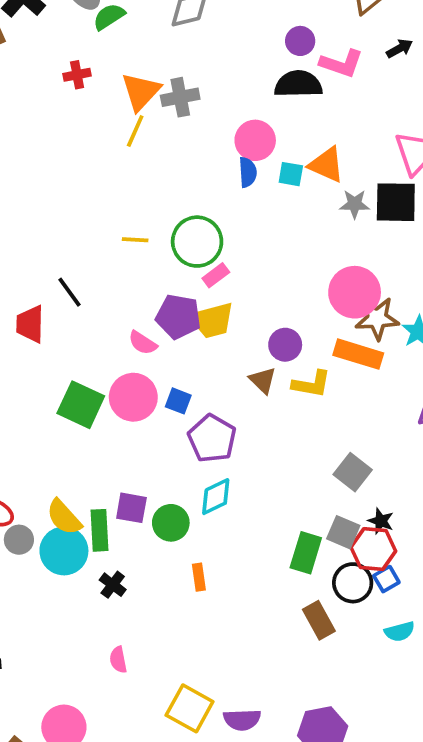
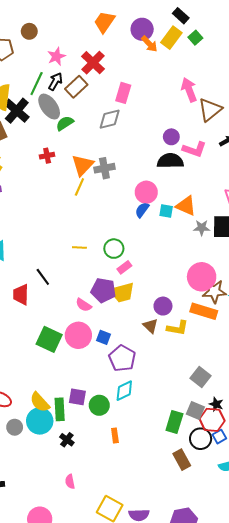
blue semicircle: (248, 172) -> (142, 210), turned -140
green circle: (197, 242) -> (114, 249), size x0.7
gray circle: (19, 540) -> (15, 427), moved

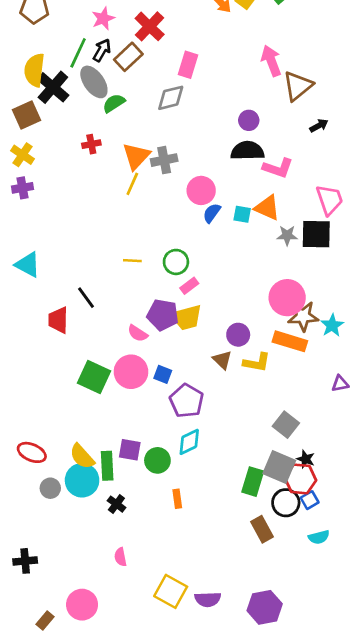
pink L-shape: (194, 149) -> (278, 168), moved
pink circle: (146, 192) -> (201, 190), moved
gray square: (195, 410) -> (279, 467), size x1.4

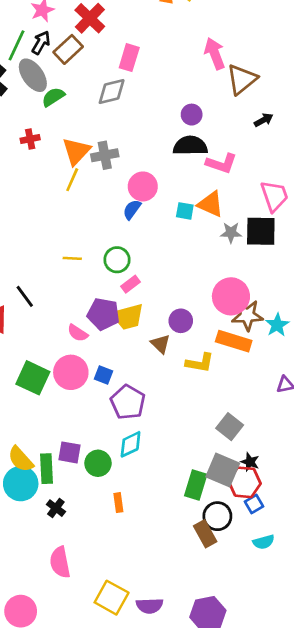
blue semicircle: (212, 213) -> (132, 210), moved
purple circle: (238, 335) -> (181, 321), moved
brown triangle: (222, 360) -> (160, 344), moved
black circle: (286, 503) -> (217, 516), moved
pink semicircle: (120, 557) -> (60, 562), size x1.6

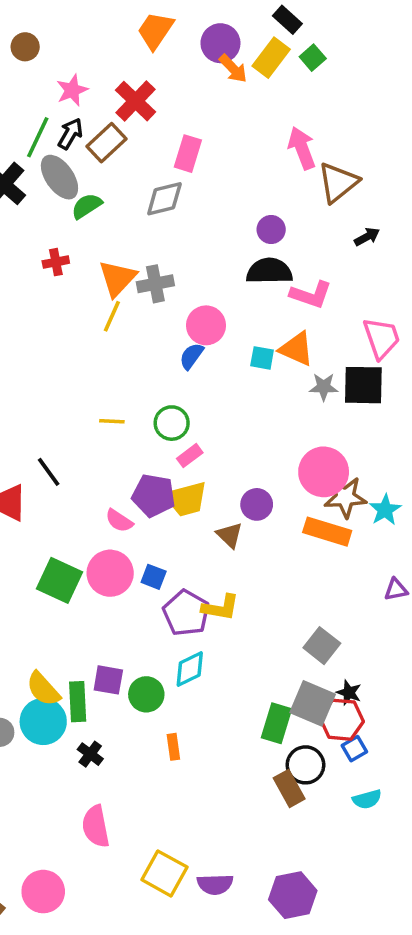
yellow L-shape: (200, 363) -> (220, 608), moved

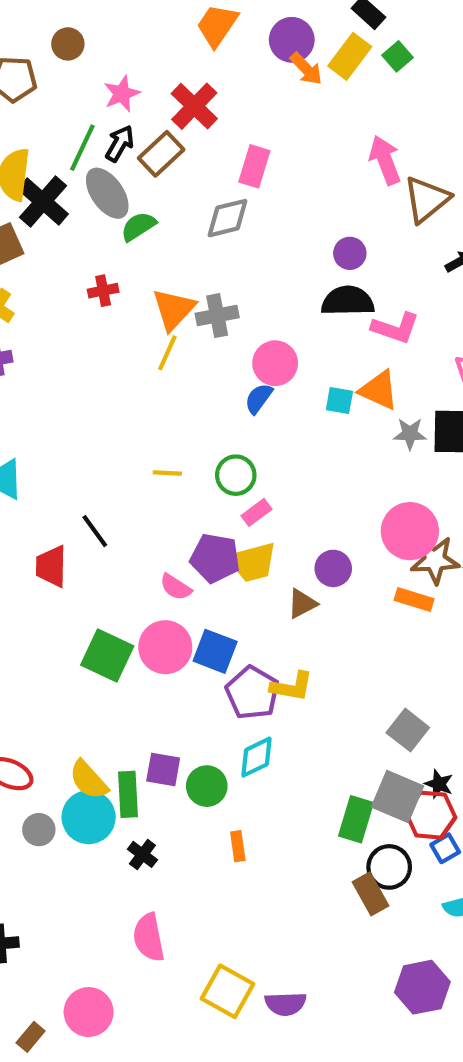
orange rectangle: (327, 532) -> (414, 600), size x0.7
brown triangle: (230, 535) -> (302, 604), turned 48
blue square: (154, 577) -> (215, 651), size x1.5
purple hexagon: (293, 895) -> (422, 987), moved

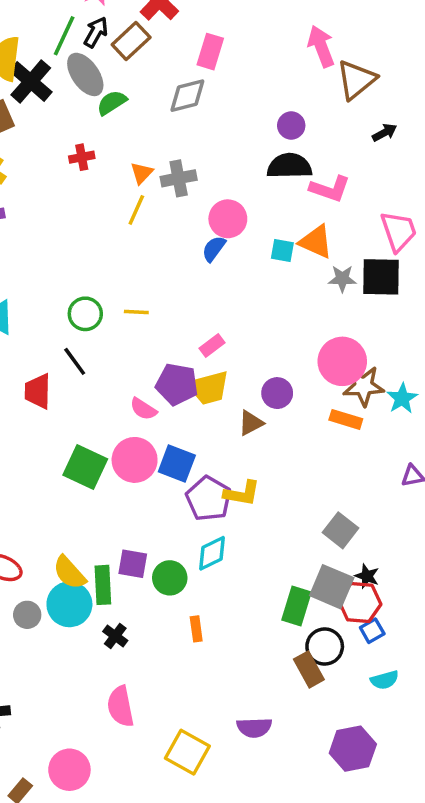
orange triangle: (174, 309) -> (142, 173), size x0.6
green circle: (236, 475) -> (85, 314), moved
purple semicircle: (286, 1004) -> (254, 727), moved

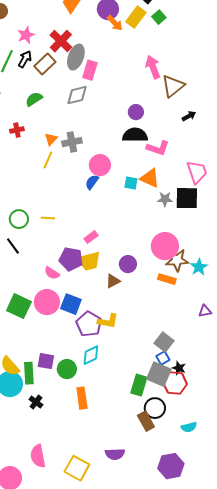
gray ellipse: (85, 74) -> (76, 57), moved, turned 55
orange rectangle: (196, 629) -> (82, 398), size x1.5
blue square: (372, 631) -> (163, 358), moved
pink semicircle: (120, 706) -> (38, 456), moved

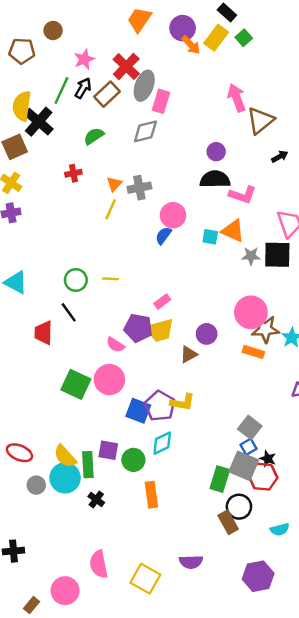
blue square: (71, 304) -> (138, 411), moved

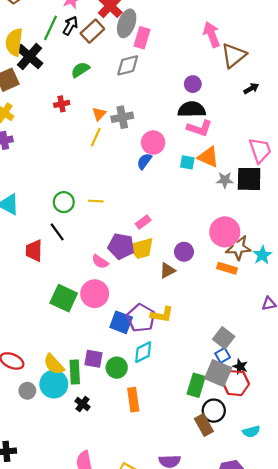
pink L-shape: (243, 195) -> (199, 128), moved

